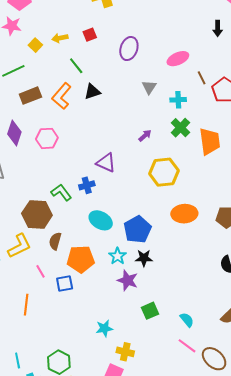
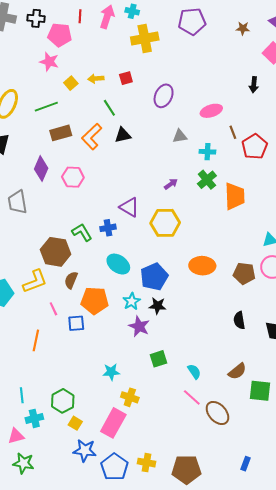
gray triangle: (149, 87) -> (180, 136), turned 42
yellow hexagon: (164, 172) -> (165, 223), moved

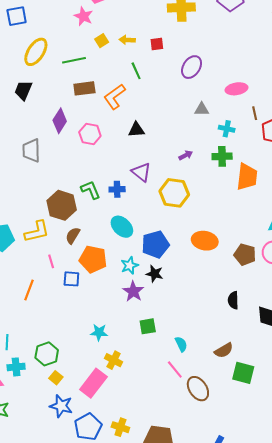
black triangle: (123, 135) -> (136, 130), moved
green cross: (207, 180) -> (222, 156), turned 30

